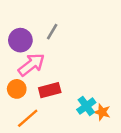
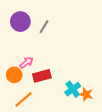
purple circle: (20, 40) -> (20, 22), moved
pink arrow: (31, 65) -> (27, 63), moved, size x0.6

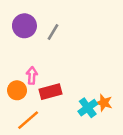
pink arrow: (27, 63) -> (32, 75), turned -48
orange star: (86, 94) -> (104, 103), moved

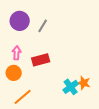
pink arrow: (32, 75) -> (17, 53), moved
red rectangle: (50, 92) -> (41, 60), moved

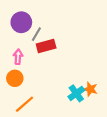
gray line: (43, 26) -> (36, 34), moved
red rectangle: (41, 60) -> (46, 46), moved

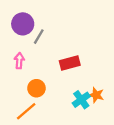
red rectangle: (46, 46) -> (70, 63), moved
orange circle: (15, 78) -> (36, 88), moved

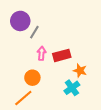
pink arrow: (19, 61) -> (42, 53), moved
orange star: (96, 95) -> (80, 71), moved

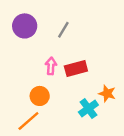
gray line: (34, 32) -> (63, 30), moved
orange star: (80, 71) -> (107, 93), moved

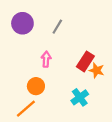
red rectangle: (76, 68) -> (85, 61), moved, turned -42
orange star: (107, 93) -> (97, 70), moved

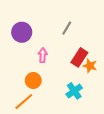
purple circle: (22, 23) -> (22, 32), moved
gray line: (57, 27) -> (67, 28), moved

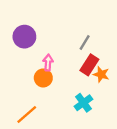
gray line: (67, 28) -> (85, 43), moved
orange circle: (33, 80) -> (43, 78), moved

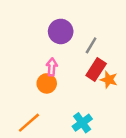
purple circle: (24, 37) -> (61, 31), moved
cyan cross: (83, 103) -> (82, 123), moved

